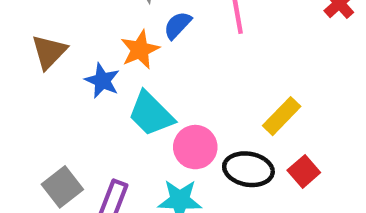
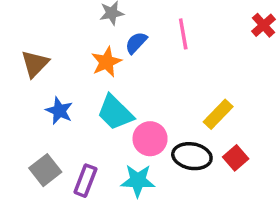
blue star: (102, 81) -> (59, 111), moved

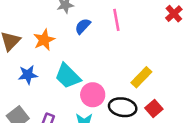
orange star: (106, 62) -> (44, 40), moved
blue star: (59, 111) -> (28, 75), turned -30

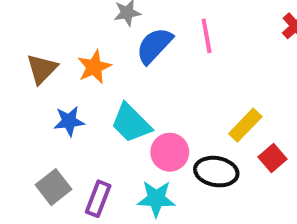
blue semicircle: (83, 26) -> (154, 46), size x1.5
red square: (154, 108) -> (272, 158), moved

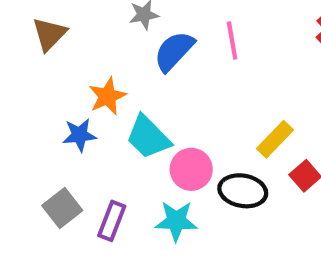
orange star: (94, 67) -> (107, 96), moved
brown triangle: (42, 69) -> (49, 34), moved

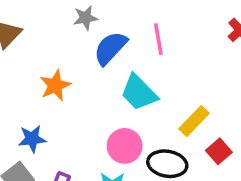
blue star: (79, 135) -> (32, 139), moved
cyan trapezoid: (148, 137) -> (139, 93), moved

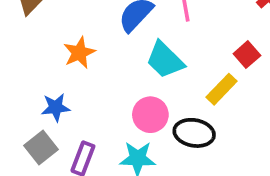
red square: (219, 151) -> (247, 55), moved

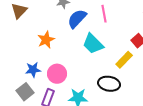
pink circle: (150, 115) -> (57, 74), moved

